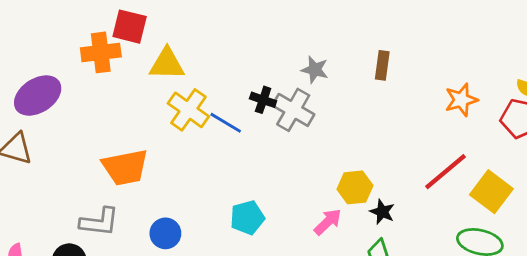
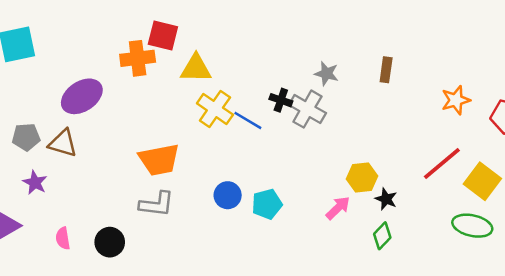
gray L-shape: (99, 222) -> (157, 204), moved
blue circle: (165, 233) -> (228, 195), moved

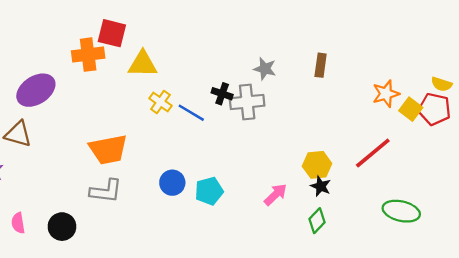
yellow cross: (215, 109) -> (160, 102), size x0.7
gray cross: (307, 109) -> (247, 102), turned -36
yellow hexagon: (362, 177) -> (317, 165), moved
yellow square: (482, 181) -> (411, 109), moved, size x0.7

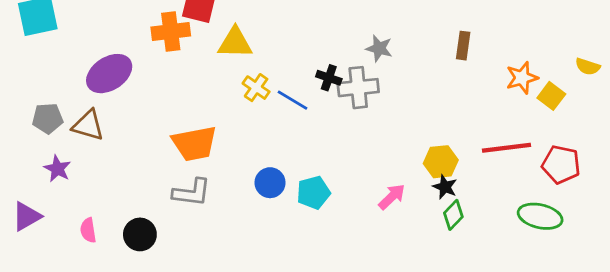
brown rectangle: (321, 65) -> (463, 46), moved
red pentagon: (434, 109) -> (561, 165), moved
red line: (373, 153) -> (507, 148), turned 33
green diamond: (317, 221) -> (453, 215), moved

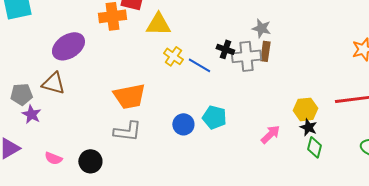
brown rectangle: (463, 46) -> (265, 51), moved
gray pentagon: (48, 118) -> (21, 94), moved
cyan pentagon: (313, 192) -> (214, 117), moved, turned 30
green diamond: (453, 215) -> (314, 147), turned -30
pink semicircle: (88, 230) -> (53, 158), turned -60

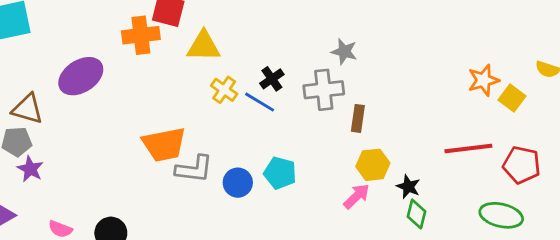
black cross: (225, 49) -> (272, 79), moved, turned 36
brown rectangle: (265, 51) -> (358, 118), moved
brown triangle: (53, 83) -> (28, 109), moved
yellow hexagon: (305, 109) -> (373, 165), moved
gray L-shape: (127, 131) -> (194, 169), moved

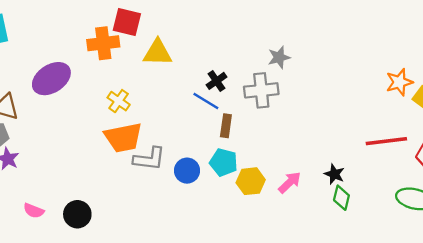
gray star: (344, 52) -> (279, 57), turned -30
yellow cross: (224, 90) -> (119, 101), moved
brown rectangle: (358, 118) -> (226, 126), moved
yellow hexagon: (373, 165) -> (251, 181), moved

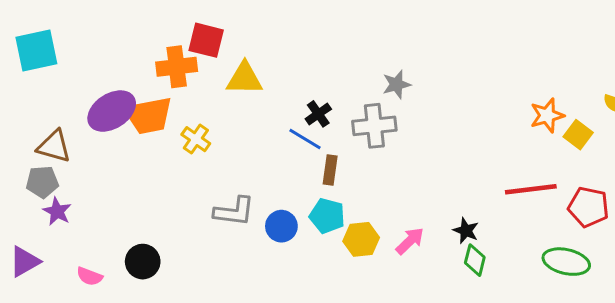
orange trapezoid: (123, 138) -> (149, 115), moved
black circle: (77, 214) -> (143, 262), moved

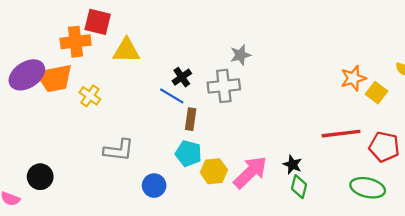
blue circle: (281, 226) -> (154, 186), moved
pink arrow: (410, 241) -> (250, 172), size x1.6
black circle: (143, 262) -> (40, 177), moved

